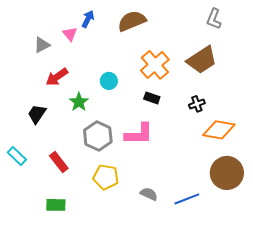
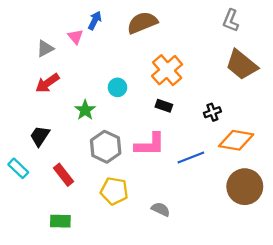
brown trapezoid: (202, 60) -> (242, 65), moved, turned 72
red arrow: (57, 77) -> (47, 83), moved
black trapezoid: (37, 114) -> (40, 136), moved
blue line: (187, 199) -> (191, 158), moved

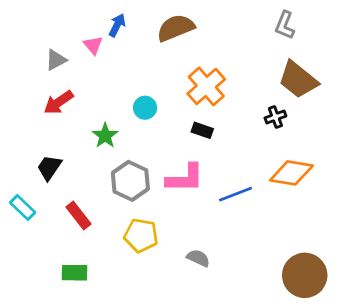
black cross: (212, 112) -> (275, 117), moved
brown circle: (245, 187) -> (305, 275), moved

